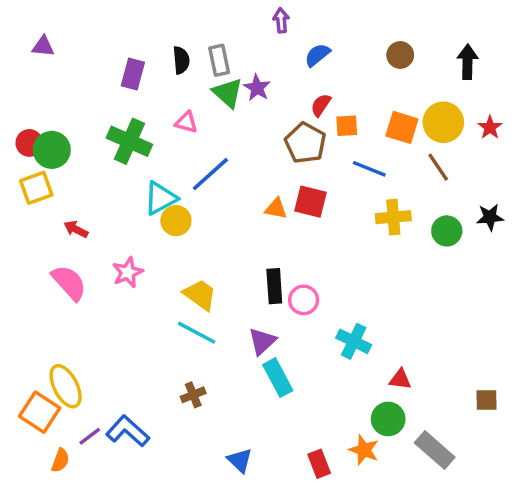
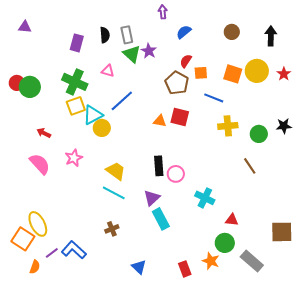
brown line: (438, 167) -> (250, 166), moved
yellow square: (36, 188) -> (76, 106), moved
brown square: (486, 400) -> (282, 232), size x1.6

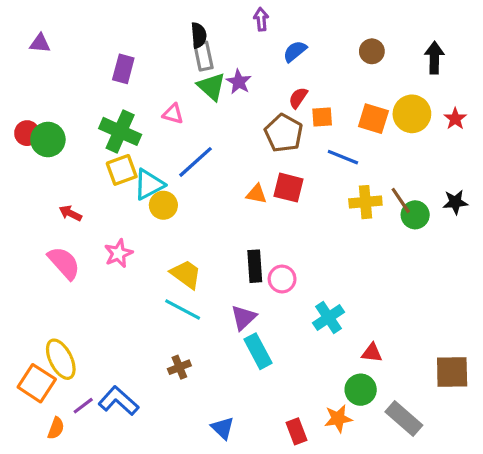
black semicircle: (105, 35) -> (199, 35), moved
brown line: (250, 166) -> (401, 200), moved
cyan cross: (205, 198) -> (329, 317), turned 30
orange star: (211, 261) -> (338, 419), turned -30

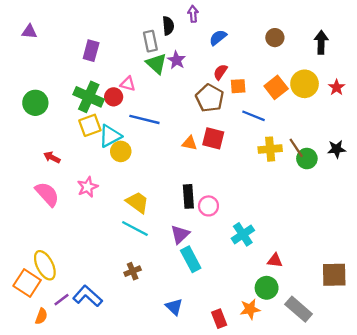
black semicircle: (199, 35) -> (168, 26), moved
orange square: (373, 119) -> (276, 87), turned 35
red circle: (27, 133) -> (114, 97), moved
blue line: (195, 162) -> (144, 119), turned 56
blue triangle: (223, 428) -> (174, 307), moved

